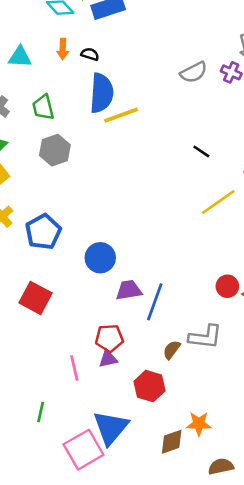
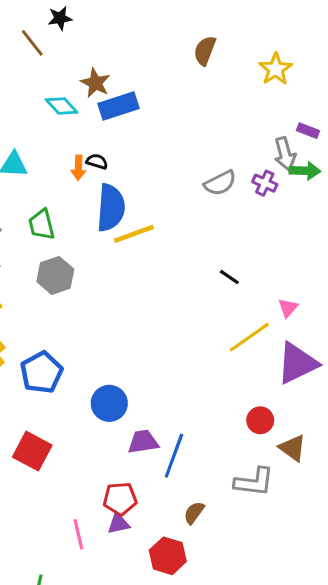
orange arrow: (63, 49) -> (78, 168), moved
red circle: (227, 286) -> (260, 420), moved
gray L-shape: (205, 337) -> (254, 482), moved

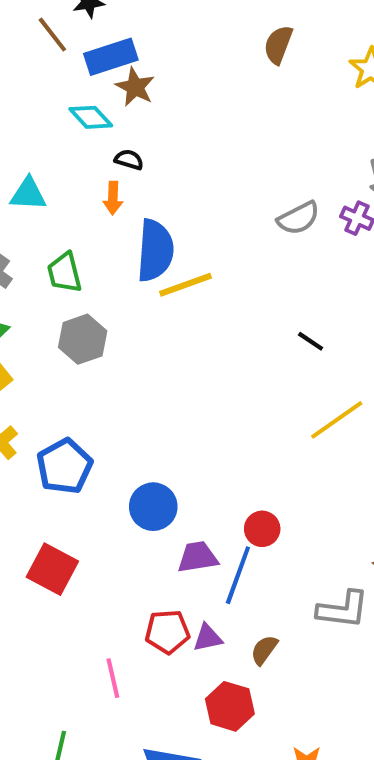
blue rectangle: (118, 106) -> (111, 57), moved
black semicircle: (97, 161) -> (129, 160), moved
red circle: (260, 420) -> (262, 529), moved
purple triangle: (118, 523) -> (208, 638), moved

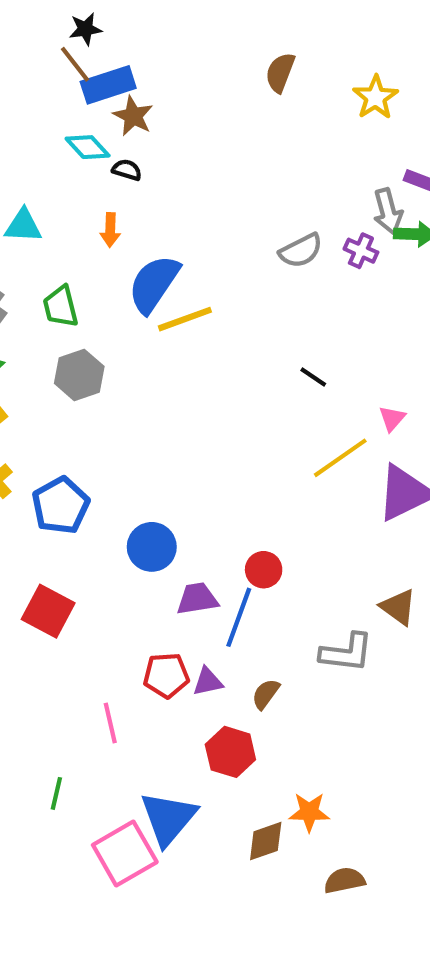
brown line: (52, 35) -> (75, 64), moved
black semicircle: (129, 160) -> (127, 170), moved
blue semicircle: (155, 250) -> (154, 284), turned -150

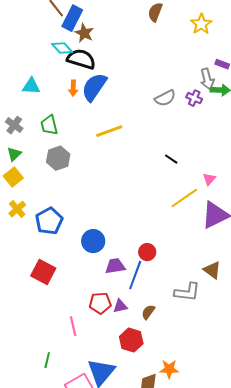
blue rectangle: (108, 85) -> (72, 18), turned -45
black semicircle: (127, 170) -> (81, 59), size x2.0
blue semicircle: (154, 284) -> (94, 87), moved

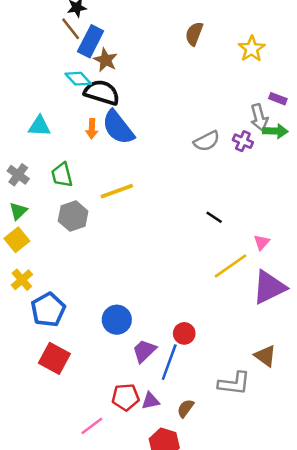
blue semicircle: (94, 87) -> (118, 127), turned -72
yellow line: (109, 131) -> (117, 191), moved
blue pentagon: (49, 221) -> (48, 310), moved
purple trapezoid: (115, 266) -> (144, 351), turned -35
pink line: (73, 326) -> (92, 426), turned 66

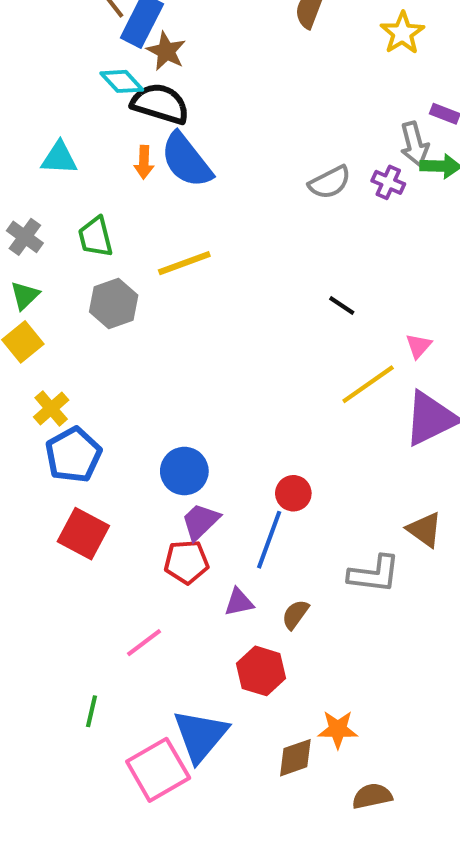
yellow cross: (22, 280) -> (51, 408), moved
purple trapezoid: (144, 351) -> (200, 522), moved
red pentagon: (126, 397) -> (186, 562), moved

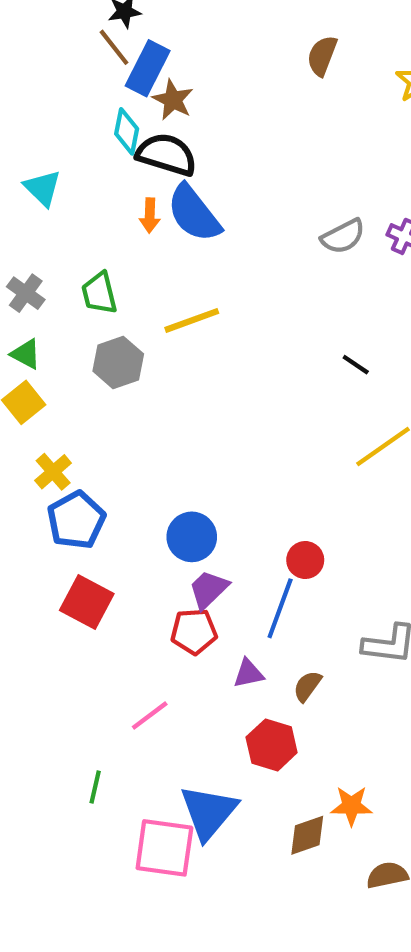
cyan diamond: (122, 81) -> (127, 131), turned 54
cyan triangle: (59, 158) -> (43, 188), moved, turned 42
green triangle: (25, 295) -> (26, 354), turned -48
pink square: (158, 770) -> (164, 848), turned 38

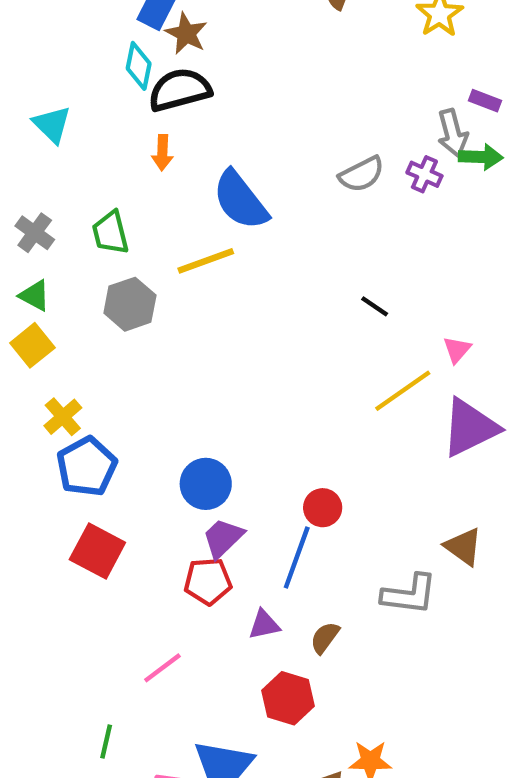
black semicircle: (167, 154) -> (180, 90), turned -32
blue semicircle: (194, 213) -> (240, 200), moved

